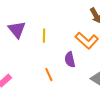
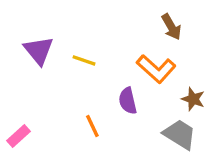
yellow line: (44, 36) -> (84, 60), turned -72

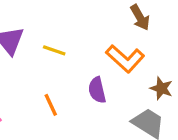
orange line: (92, 126) -> (51, 105), moved

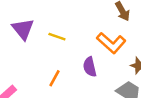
orange line: (51, 105) -> (54, 78), turned 54

